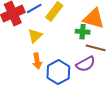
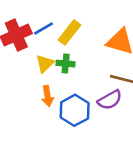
green cross: (83, 32) -> (66, 64), moved

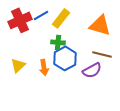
yellow triangle: (45, 64) -> (18, 65), moved
blue hexagon: (75, 110) -> (65, 58), moved

